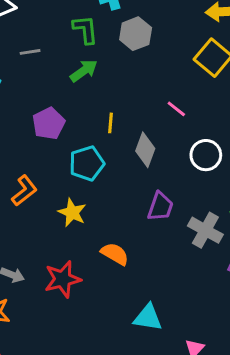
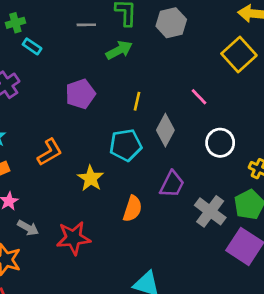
gray line: (30, 52) -> (86, 25), moved
cyan pentagon: (87, 163) -> (126, 145), moved
orange semicircle: (115, 254) -> (133, 209), moved, turned 70

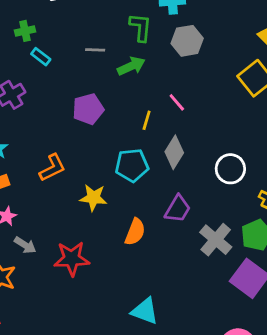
gray line: (86, 25) -> (95, 50), moved
pink line: (199, 97) -> (177, 102), moved
yellow star: (91, 178) -> (93, 198), turned -30

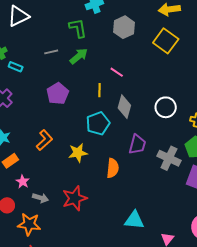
gray hexagon: (187, 41) -> (124, 27), moved

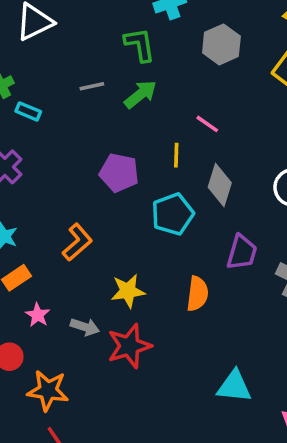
purple pentagon: (58, 93) -> (119, 173), moved, turned -30
yellow star: (78, 153) -> (128, 291), moved
gray arrow: (40, 198) -> (85, 327), moved

